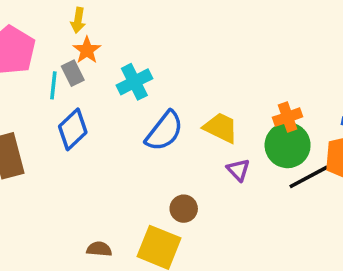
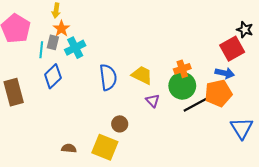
gray rectangle: (73, 73) -> (53, 42), turned 40
cyan cross: (134, 82) -> (75, 48), moved
blue semicircle: (164, 131) -> (108, 77), turned -45

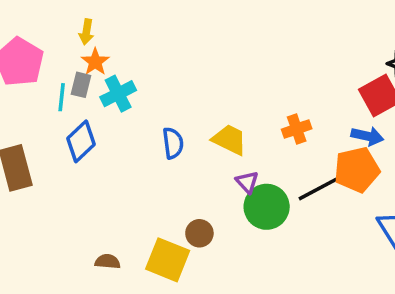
blue semicircle: (108, 77) -> (173, 143), size x0.7
green circle: (182, 86) -> (267, 207), moved
brown circle: (120, 124) -> (199, 233), moved

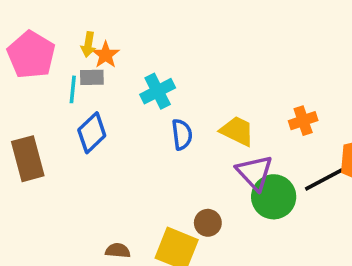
yellow arrow: (86, 32) -> (88, 44), moved
gray rectangle: (81, 85) -> (92, 77), turned 75
cyan cross: (118, 94) -> (158, 91), moved
purple triangle: (247, 182) -> (255, 173), size x1.6

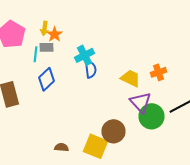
orange cross: (303, 121) -> (158, 72), moved
blue semicircle: (182, 134) -> (90, 69), moved
brown circle: (208, 223) -> (114, 131), size x1.5

